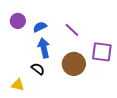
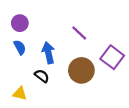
blue semicircle: (40, 27) -> (20, 47), moved, turned 88
purple square: (102, 52) -> (112, 57), turned 30

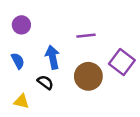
purple line: (79, 33) -> (86, 36), turned -49
blue semicircle: (20, 47) -> (18, 61), moved

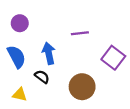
blue semicircle: (18, 61) -> (16, 57), size x1.5
brown circle: (88, 76) -> (82, 87), moved

